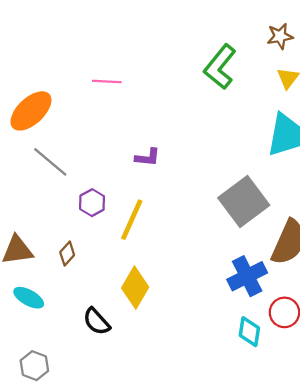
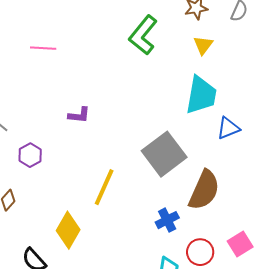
yellow line: (132, 220) -> (104, 187), moved
blue cross: (247, 276) -> (167, 220), size x0.7

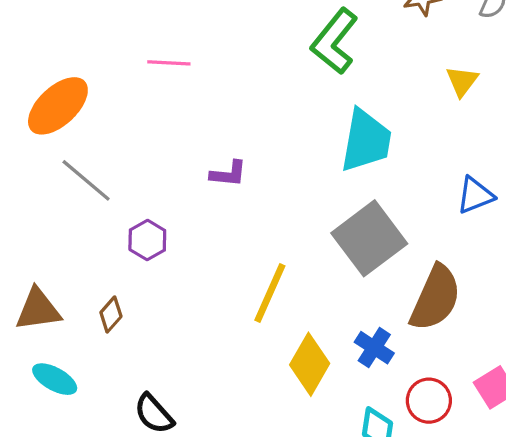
yellow triangle: (203, 45) -> (462, 81), moved
cyan trapezoid: (201, 95) -> (366, 141), moved
blue cross: (167, 220) -> (374, 348), turned -30
yellow diamond: (68, 230) -> (310, 364), moved

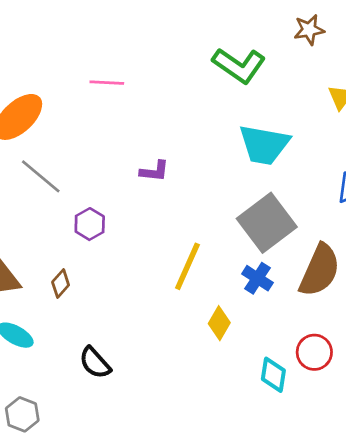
green L-shape: (334, 41) -> (239, 65), turned -94
cyan trapezoid: (366, 141) -> (264, 145), turned 90
blue cross: (374, 348) -> (258, 278), moved
yellow diamond: (310, 364) -> (219, 323), size x0.7

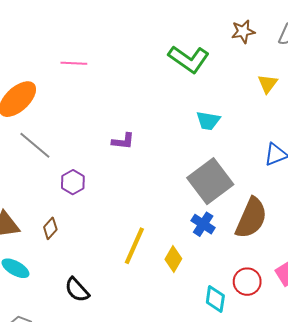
pink line: (107, 83) -> (74, 63), moved
cyan trapezoid: (264, 145) -> (208, 121), size x0.6
yellow line: (187, 266) -> (134, 246), moved

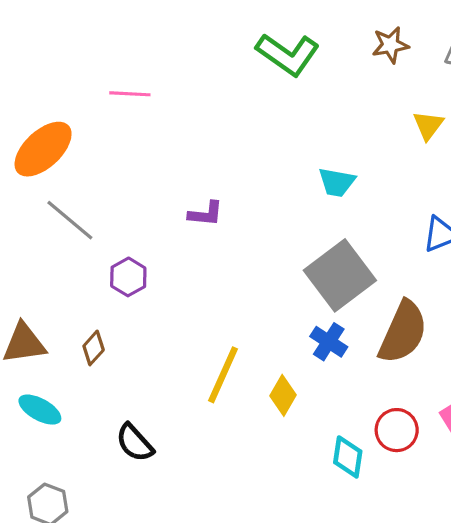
green L-shape: (189, 59) -> (288, 54), moved

